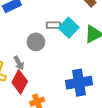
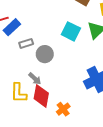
gray rectangle: (53, 25) -> (26, 43), moved

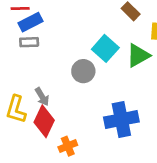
gray rectangle: (26, 43) -> (29, 42), moved
gray circle: (45, 54) -> (83, 71), moved

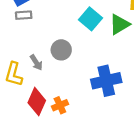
gray circle: (83, 71) -> (61, 50), moved
red diamond: (44, 121) -> (37, 102), moved

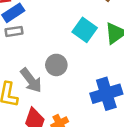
gray arrow: (36, 63) -> (31, 80), size x1.5

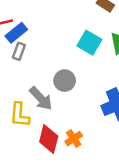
gray rectangle: (14, 31) -> (19, 51), turned -56

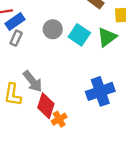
gray circle: (65, 81) -> (53, 29), moved
red diamond: (49, 139) -> (46, 106), moved

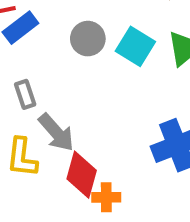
gray rectangle: (16, 38) -> (25, 94), moved, turned -40
orange cross: (59, 119) -> (106, 197), turned 32

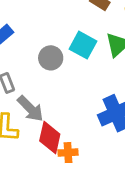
gray circle: (88, 39) -> (51, 58), moved

